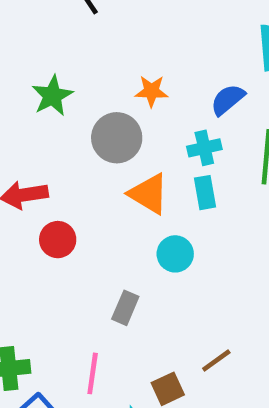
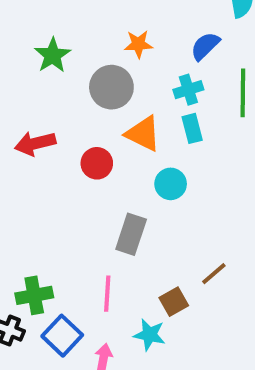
red circle: (58, 240) -> (97, 163), moved
gray rectangle: (125, 308) -> (131, 234), size x1.4

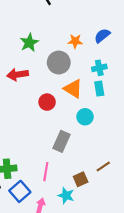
blue semicircle: (205, 46) -> (102, 36), moved
red arrow: (35, 143) -> (18, 75), moved

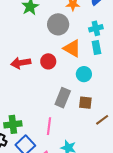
red arrow: (18, 75) -> (21, 63), moved
brown square: (81, 179) -> (85, 103), moved, turned 32

